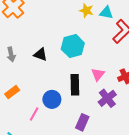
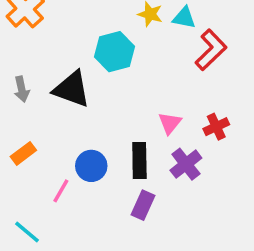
cyan hexagon: (73, 46) -> (114, 52), moved
black triangle: (40, 54) -> (72, 89), size x1.6
black rectangle: (75, 85) -> (139, 161), moved

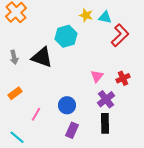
black rectangle: (139, 161) -> (105, 123), moved
blue circle: (91, 166) -> (67, 105), moved
purple rectangle: (143, 205) -> (72, 130), moved

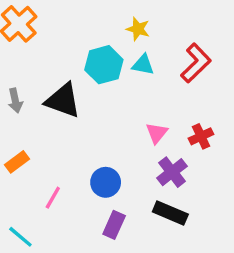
cyan triangle: (105, 17) -> (143, 65), moved
black rectangle: (105, 123) -> (170, 213), turned -66

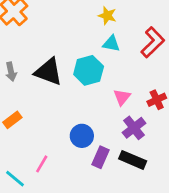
cyan hexagon: (104, 65) -> (89, 70), moved
pink line: (53, 198) -> (42, 164), moved
purple rectangle: (114, 225) -> (101, 157), moved

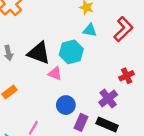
pink triangle: (122, 97) -> (55, 74), moved, turned -48

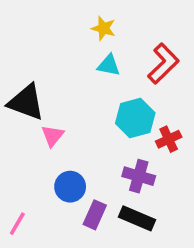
cyan hexagon: (71, 52) -> (135, 118), moved
pink triangle: (55, 74) -> (53, 136), turned 48
purple cross: (108, 99) -> (139, 176), turned -36

